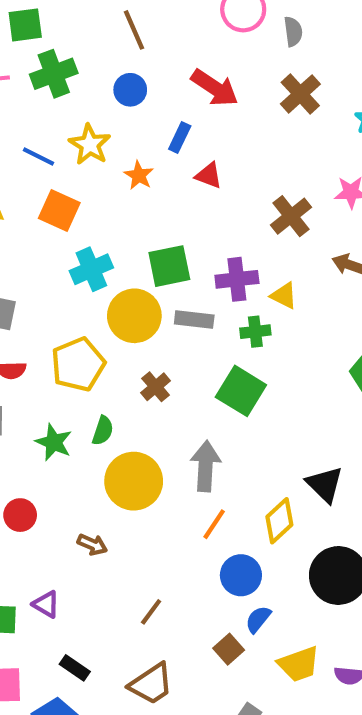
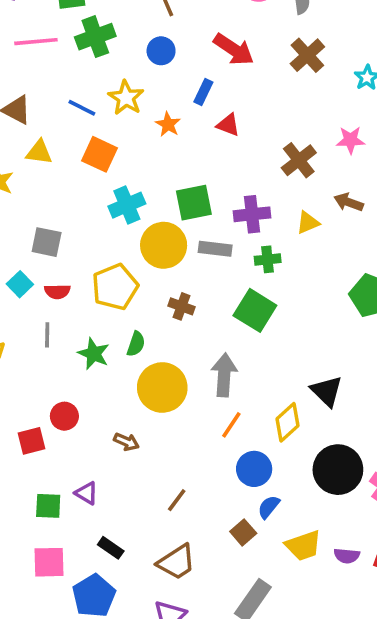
yellow triangle: (284, 296) -> (308, 223), moved, turned -50
brown cross: (156, 387) -> (182, 306), turned -30

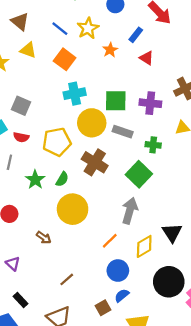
purple cross: (252, 214) -> (150, 103), moved
brown cross: (182, 306) -> (95, 162), size x1.6
gray arrow: (224, 375) -> (130, 211), moved

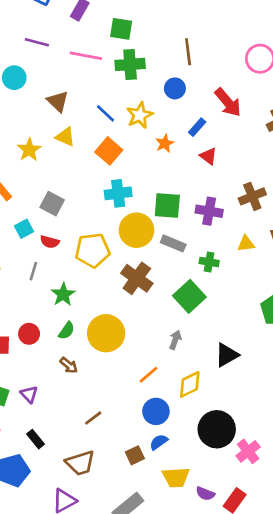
green semicircle: (62, 179) -> (67, 331), moved
gray arrow: (130, 211) -> (175, 340), size x0.6
black triangle: (172, 233) -> (227, 355), moved, turned 30

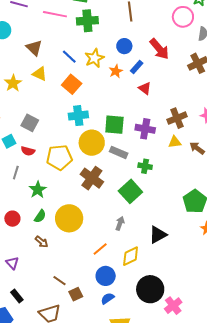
blue circle: (175, 88) -> (124, 46), moved
orange star: (165, 143) -> (116, 71), moved
yellow triangle: (246, 244) -> (175, 142), moved
brown line: (93, 418) -> (59, 281), turned 72
brown square: (135, 455) -> (76, 294), moved

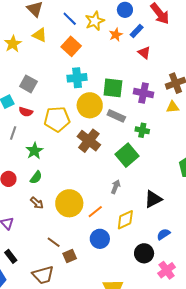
yellow circle: (69, 218) -> (69, 203), moved
black circle: (150, 289) -> (144, 253), size x0.7
blue semicircle: (108, 298) -> (163, 234), moved

